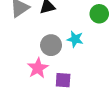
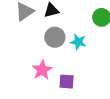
gray circle: (51, 45) -> (55, 37), moved

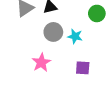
purple square: (67, 82) -> (83, 68), moved

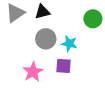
purple square: (83, 68) -> (63, 66), moved

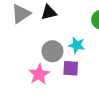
gray circle: (46, 39) -> (52, 51), moved

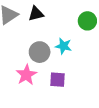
purple square: (71, 68) -> (57, 80), moved

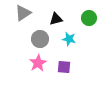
black triangle: (36, 14) -> (56, 19), moved
gray circle: (40, 52) -> (40, 39), moved

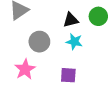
black triangle: (56, 19) -> (71, 20), moved
pink star: (38, 63) -> (25, 69), moved

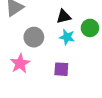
green circle: (98, 16) -> (90, 28), moved

